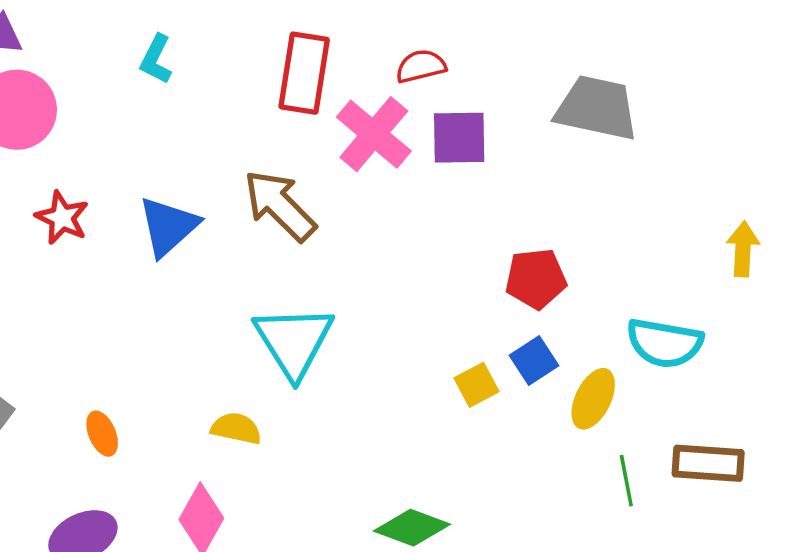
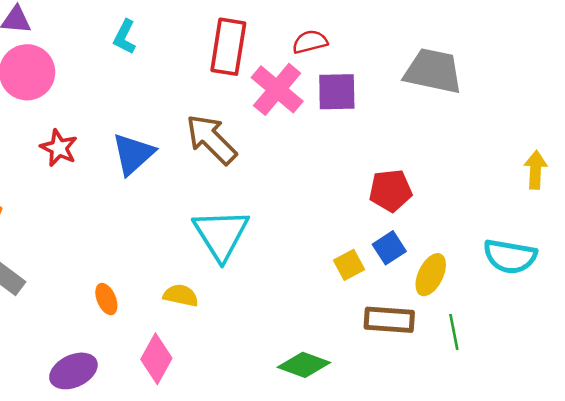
cyan semicircle: (665, 343) -> (510, 256), moved
orange ellipse: (102, 434) -> (106, 299), moved
brown rectangle: (708, 463) -> (389, 320), moved

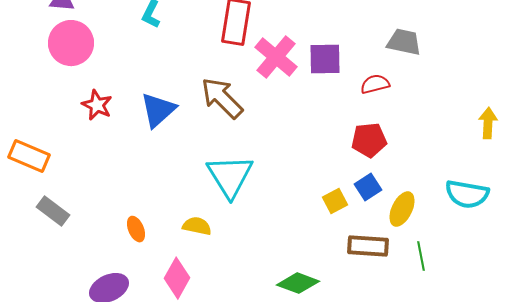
red semicircle: (310, 42) -> (375, 84), moved
gray trapezoid: (433, 71) -> (404, 42), size x0.7

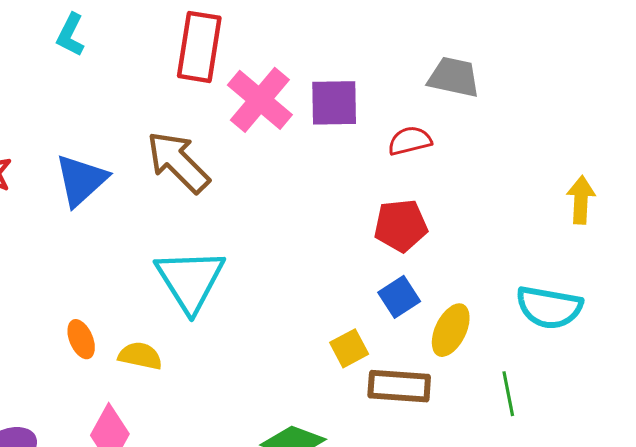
yellow square: (335, 201) -> (349, 348), moved
orange ellipse: (136, 229) -> (81, 339), moved
green line: (421, 256) -> (508, 394), moved

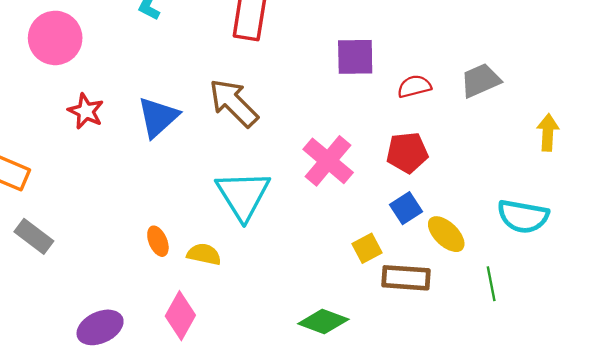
gray trapezoid: (454, 77) -> (480, 80), moved, turned -36
pink cross: (260, 100) -> (328, 161), moved
yellow ellipse: (451, 330) -> (446, 234), turned -72

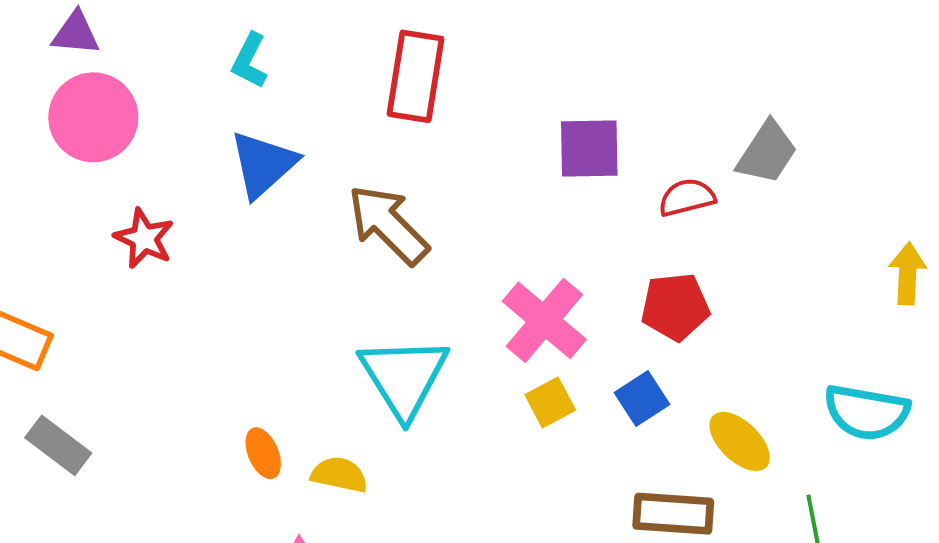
gray trapezoid: (480, 80) -> (767, 152), moved, turned 147
blue triangle: (158, 117) -> (263, 164), moved
blue square: (406, 208) -> (642, 398), moved
yellow square: (367, 248) -> (550, 402), moved

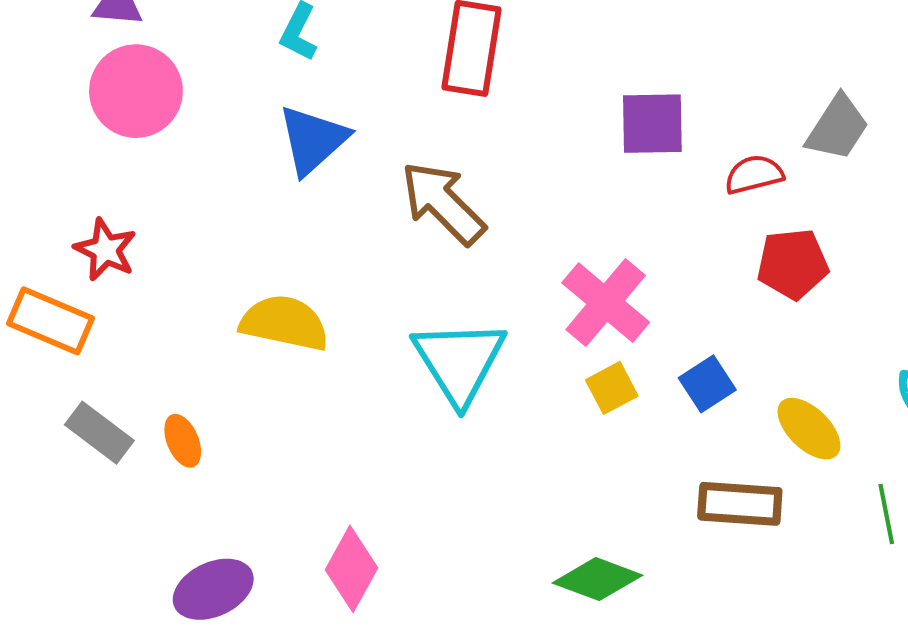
red star: (144, 238) -> (105, 250), moved
red pentagon: (675, 307) -> (793, 264), moved
orange ellipse: (263, 453) -> (183, 441), moved
yellow semicircle: (339, 475) -> (284, 323), moved, size x1.5

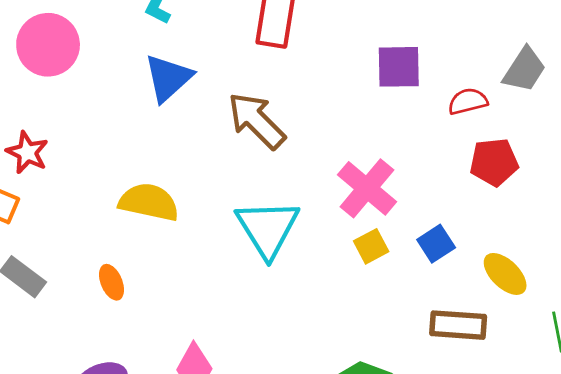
orange ellipse: (183, 441) -> (112, 282), moved

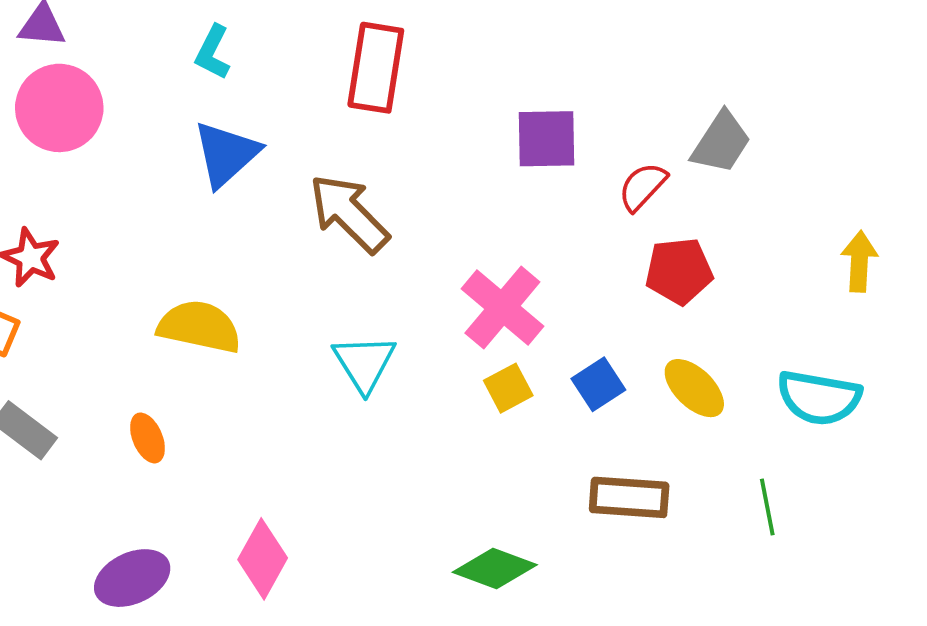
red semicircle: (468, 101) -> (643, 187), turned -33
cyan triangle: (268, 228) -> (364, 363), size x0.7
yellow ellipse: (505, 274) -> (694, 388), moved

